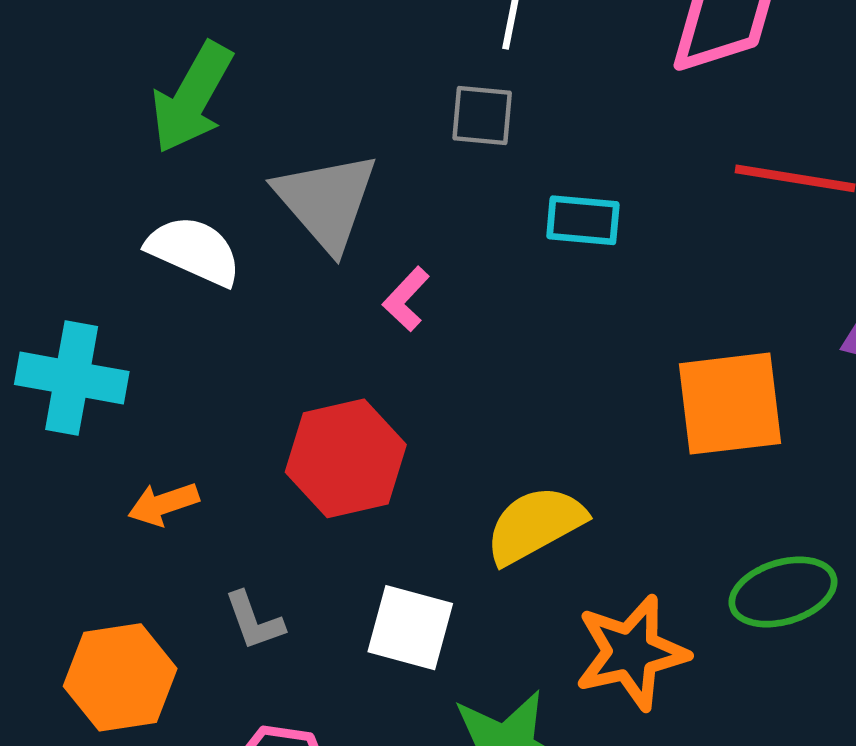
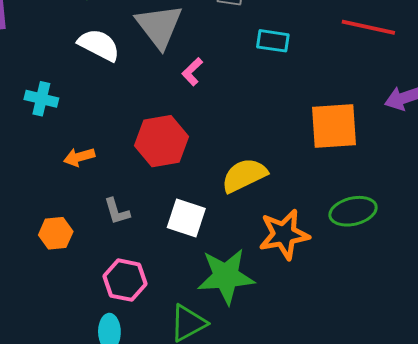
cyan cross: (72, 378) -> (41, 99), size x0.7
orange hexagon: (120, 677) -> (56, 233), size x0.7

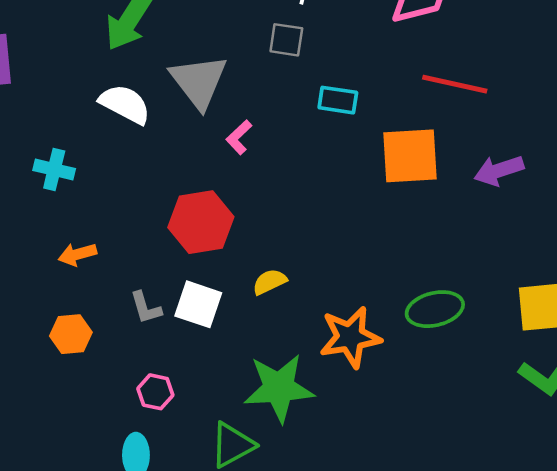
orange square: (334, 126) -> (410, 156), moved
orange arrow: (79, 157) -> (77, 254), moved
yellow semicircle: (244, 175) -> (270, 282), moved, size x0.6
white square: (186, 218) -> (198, 304), moved
pink hexagon: (125, 280) -> (155, 392), size x0.7

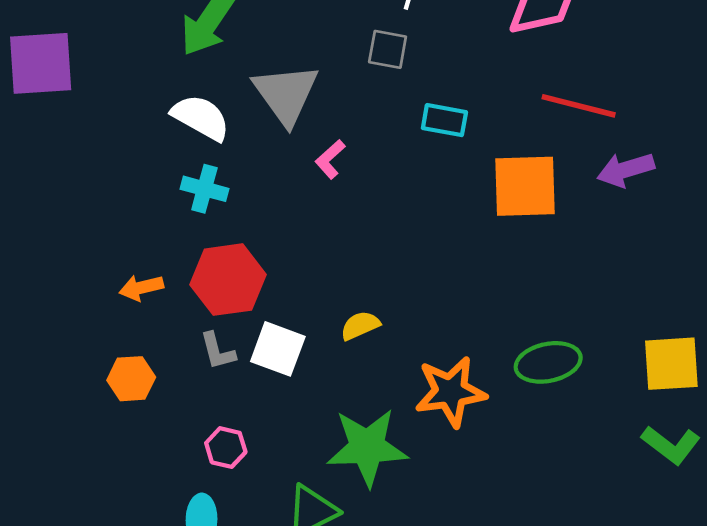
cyan cross: (54, 170) -> (204, 189), moved
purple arrow: (499, 170) -> (626, 170), moved
red hexagon: (201, 222) -> (228, 280), moved

